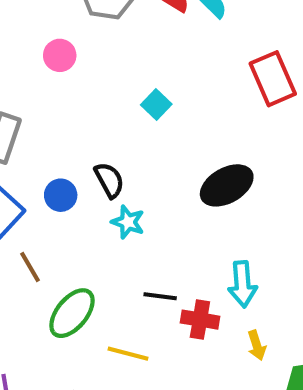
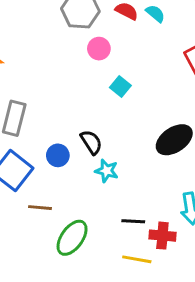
pink circle: (60, 55) -> (99, 49), moved
brown line: (30, 267) -> (40, 208), turned -50
yellow line: (128, 354) -> (137, 259), moved

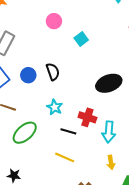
pink circle: (99, 49) -> (54, 21), moved
cyan star: (107, 171) -> (55, 107), moved
red cross: (162, 236) -> (87, 117), moved

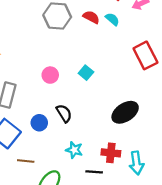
pink circle: (54, 21) -> (50, 75), moved

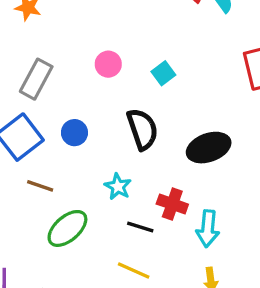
black semicircle: (64, 113) -> (142, 129), moved, size x1.4

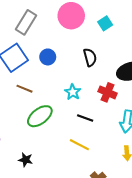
pink circle: (108, 64) -> (71, 16), size x1.6
black semicircle: (142, 129) -> (90, 57), size x0.7
red cross: (172, 204) -> (107, 92), moved

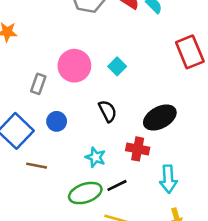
gray rectangle: (26, 22) -> (38, 84), moved, size x0.7
green ellipse: (40, 116) -> (85, 193), moved, turned 30
black line: (85, 118) -> (117, 185), turned -35

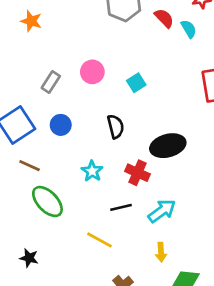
pink circle: (74, 66) -> (92, 72), size x0.7
cyan arrow: (168, 179) -> (162, 211), turned -136
black line: (117, 185) -> (121, 207), moved
green ellipse: (85, 193) -> (47, 201), moved, turned 52

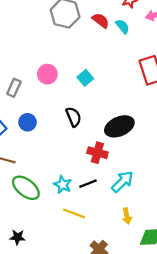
cyan star: (92, 171) -> (63, 185), moved

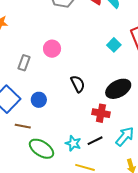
cyan square: (85, 78) -> (114, 45), moved
blue circle: (27, 122) -> (39, 100), moved

